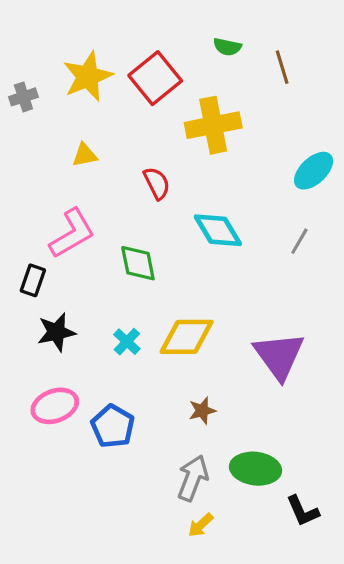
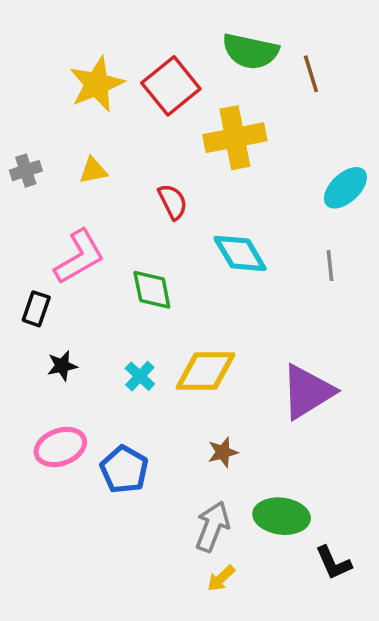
green semicircle: (227, 47) -> (250, 51), size x1.8
gray cross: (23, 97) -> (26, 171), moved
gray line: (299, 241) -> (330, 266), turned -36
black star: (56, 332) -> (62, 366), size x0.7
purple triangle: (279, 356) -> (307, 392), turned 34

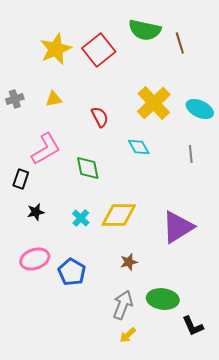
yellow cross: (235, 138) -> (154, 103), moved, turned -32
cyan ellipse: (345, 188) -> (200, 109), turned 68
cyan diamond: (240, 253) -> (139, 147), size x0.7

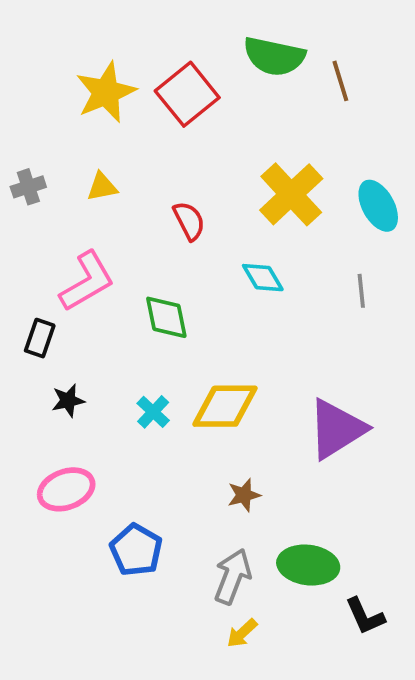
cyan ellipse: (200, 109) -> (378, 206), turned 36
blue pentagon: (72, 272) -> (136, 550), moved

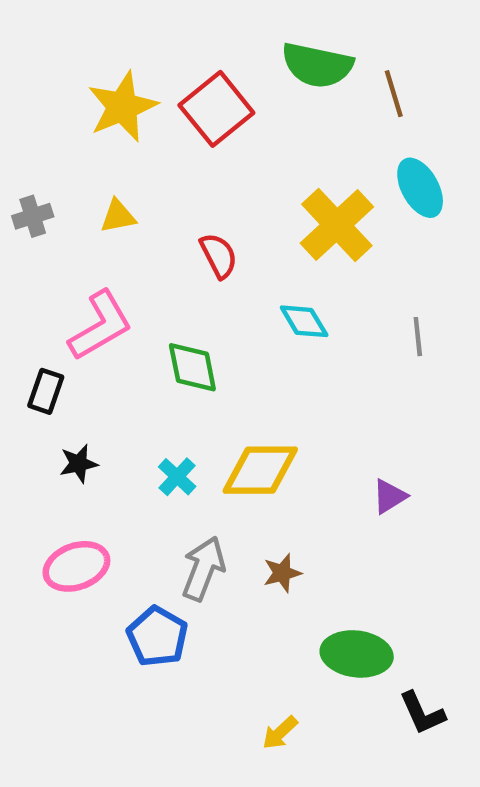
cyan ellipse: (378, 206) -> (420, 188), moved
purple triangle: (337, 429) -> (389, 496), size x0.5
gray arrow: (233, 576) -> (203, 569), moved

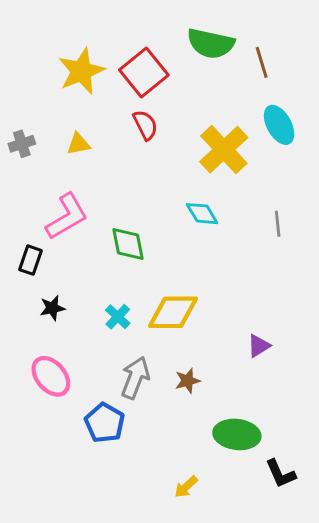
red semicircle: (219, 256) -> (145, 125), moved
purple triangle: (389, 496) -> (259, 346), moved
pink ellipse: (76, 566) -> (51, 376), turned 69

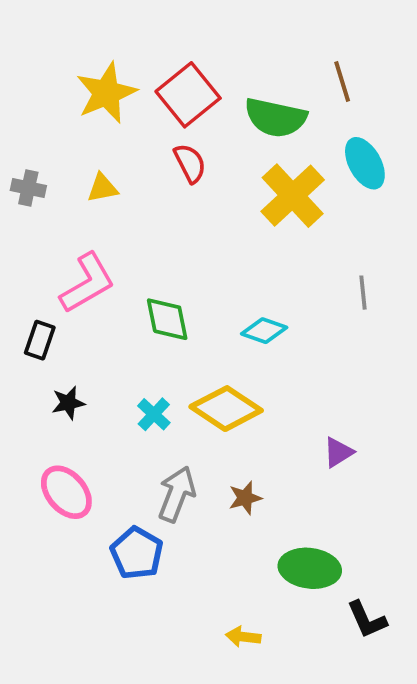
green semicircle: (211, 43) -> (276, 118), moved
gray cross: (22, 144) -> (28, 188), turned 30
cyan diamond: (202, 214) -> (264, 331), moved, turned -40
yellow diamond: (173, 312) -> (226, 409), turned 34
yellow arrow: (186, 487) -> (243, 637), turned 50

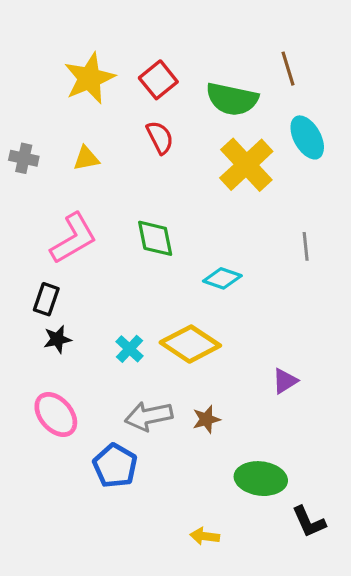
red square: (188, 95) -> (158, 80), size x0.7
green diamond: (167, 319) -> (155, 238), moved
black rectangle: (40, 340) -> (46, 299), moved
gray arrow: (177, 494) -> (149, 416), turned -123

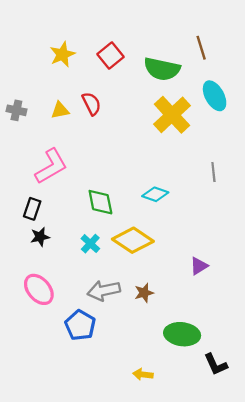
yellow star: (89, 78) -> (62, 54), size x0.7
red semicircle: (160, 137) -> (91, 104), moved
green diamond: (155, 238) -> (100, 202), moved

